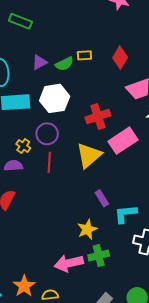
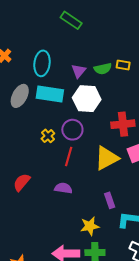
purple triangle: (39, 62) -> (79, 71), moved, turned -35
purple semicircle: (13, 166) -> (63, 188), moved

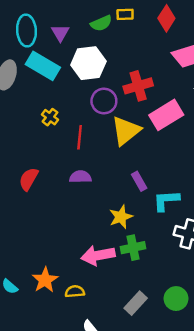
purple triangle: (79, 71) -> (60, 33), moved
cyan rectangle: (50, 94) -> (43, 66), turned 32
purple circle: (72, 130) -> (104, 101), moved

